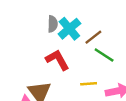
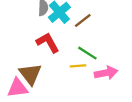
green line: (104, 55) -> (87, 53), moved

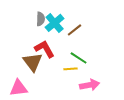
pink arrow: (106, 73) -> (90, 85), moved
brown triangle: (30, 74) -> (33, 62), moved

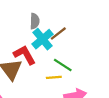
gray semicircle: (41, 19) -> (35, 21), moved
cyan cross: (55, 23) -> (43, 39), moved

